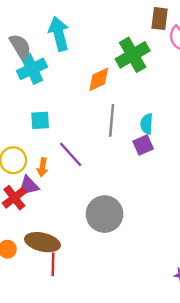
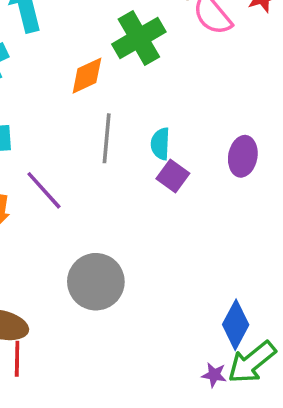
purple square: (143, 145) -> (173, 176), moved, turned -30

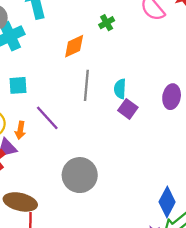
green cross: (139, 38) -> (107, 23), size x0.5

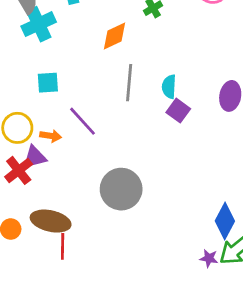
orange arrow: (20, 130) -> (51, 136), turned -90

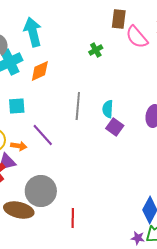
orange diamond: (114, 36) -> (40, 71), moved
gray circle: (121, 189) -> (41, 191), moved
red line: (63, 246) -> (73, 218), moved

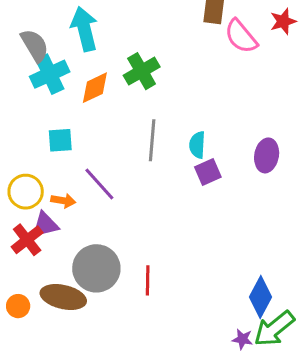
green cross: (96, 50) -> (142, 71), moved, size x1.6
purple square: (115, 127) -> (208, 172), turned 30
red line: (73, 218) -> (148, 280), moved

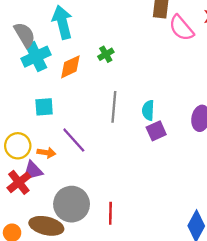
green cross: (142, 71) -> (106, 54), size x0.6

